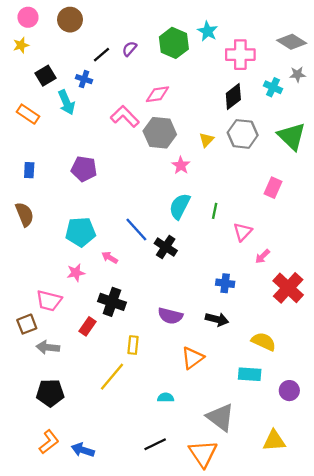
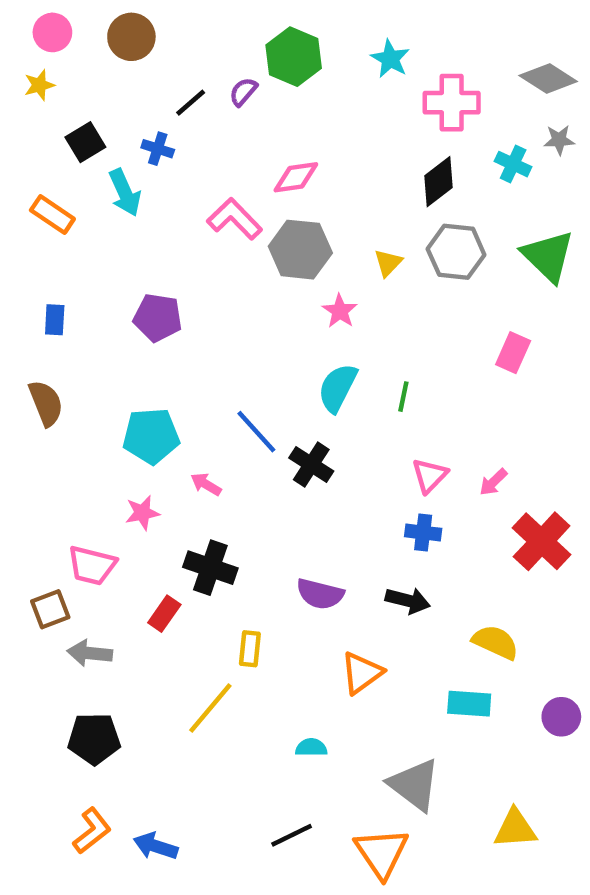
green hexagon: (174, 43) -> (294, 57), moved
pink triangle: (243, 232) -> (430, 475), moved
purple circle: (289, 391) -> (561, 717), moved

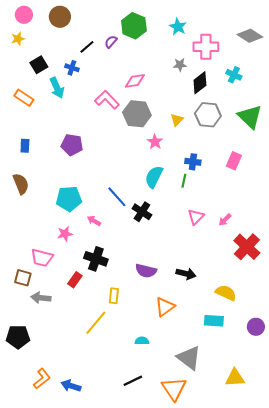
gray star: (559, 140) -> (180, 65), moved
blue cross: (423, 533) -> (193, 162), moved
brown square: (50, 609) -> (23, 278), turned 36
black pentagon: (94, 739) -> (18, 337), moved

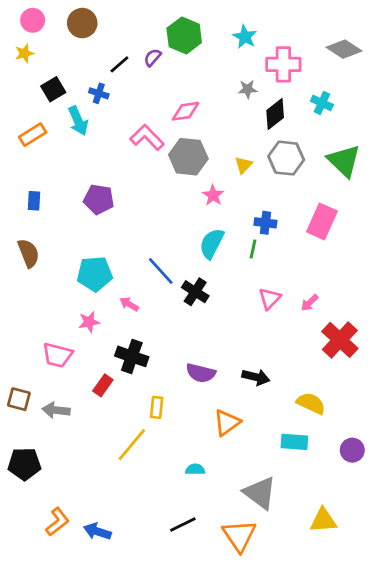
orange rectangle: (24, 98) -> (33, 135), turned -66
pink rectangle: (234, 161) -> (322, 221), size x1.4
brown square: (23, 278) -> (19, 399), moved

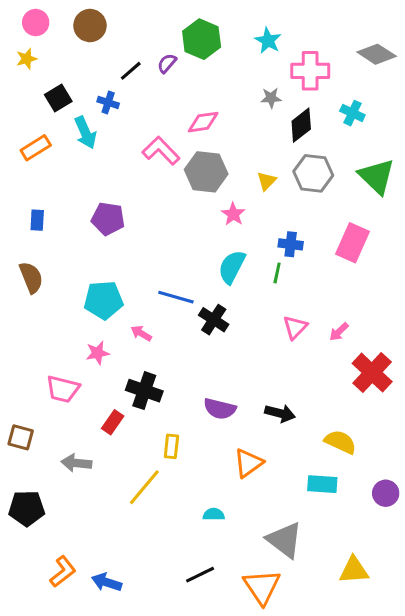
blue line: (161, 271) -> (176, 297), turned -32
gray arrow: (56, 410) -> (76, 463), moved

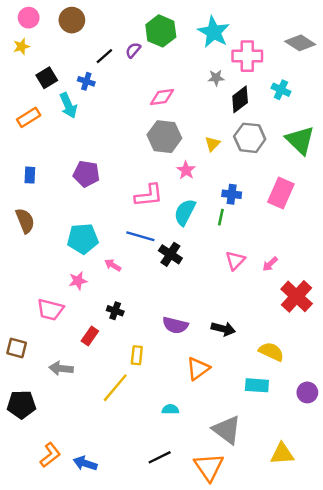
cyan star: (268, 41) -> (214, 32), size x1.5
pink L-shape: (161, 151) -> (149, 195), moved, turned 128
black cross: (144, 391) -> (115, 311), size x0.6

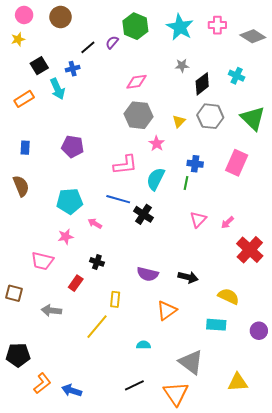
pink cross: (247, 56) -> (217, 25), moved, size x0.7
blue cross: (86, 81) -> (73, 69), turned -32
black pentagon: (21, 404) -> (18, 355), moved

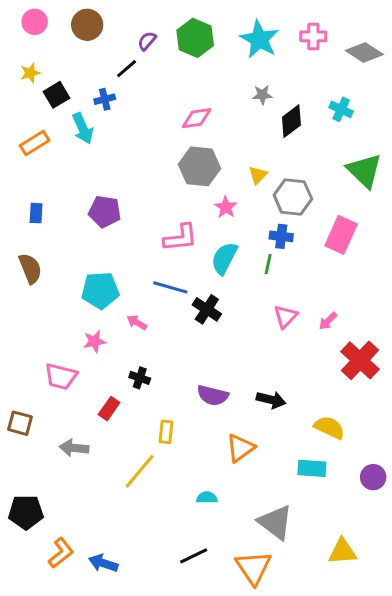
yellow star: (18, 39) -> (30, 73), moved
purple semicircle: (112, 42) -> (147, 41), moved
gray hexagon: (210, 116) -> (293, 197), moved

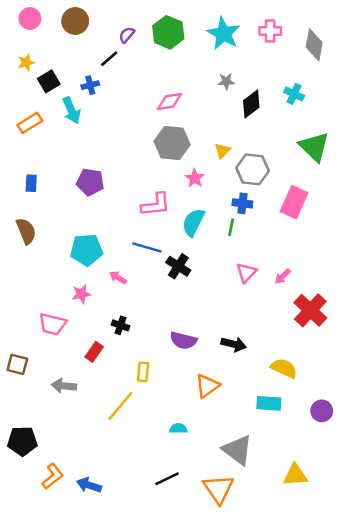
gray diamond: (364, 53) -> (314, 45), turned 68

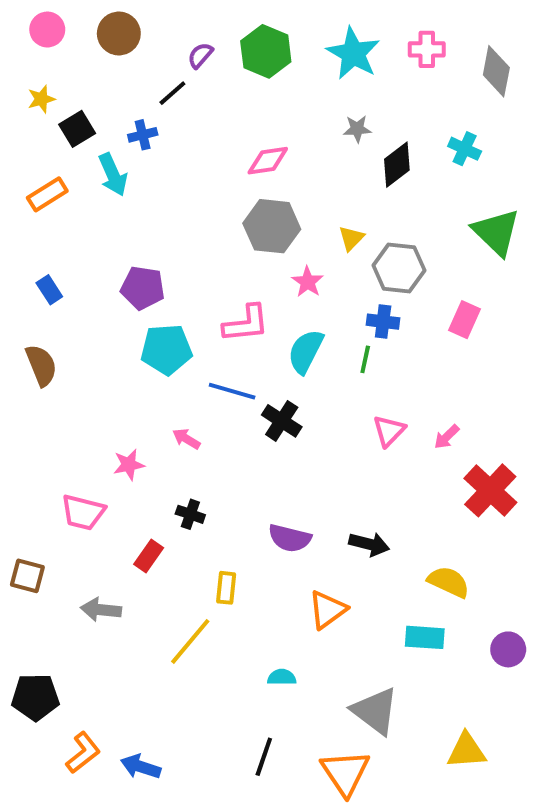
blue rectangle: (31, 183) -> (49, 290), turned -36
pink rectangle: (294, 202) -> (465, 320), size x0.7
cyan pentagon: (87, 250) -> (166, 349), moved
black line: (167, 479) -> (264, 757), turned -45

